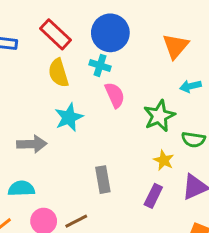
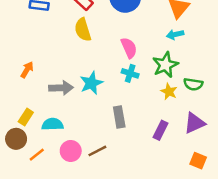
cyan cross: (100, 65) -> (130, 73), moved
cyan arrow: (190, 86) -> (175, 35), moved
cyan star: (69, 117) -> (91, 83), moved
yellow star: (164, 160) -> (169, 92), moved

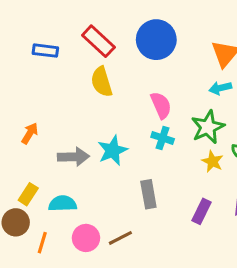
orange line: (37, 155) -> (42, 243), turned -35

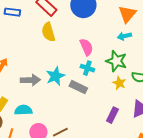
green star: (208, 127) -> (116, 61), turned -30
gray rectangle: (148, 194) -> (78, 87), moved, turned -54

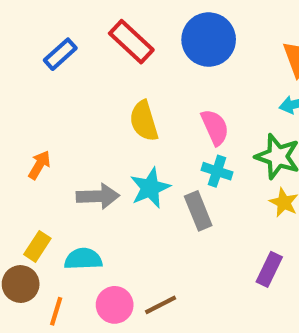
blue rectangle: (12, 12) -> (60, 54), turned -49
yellow semicircle: (48, 32) -> (144, 121), moved
gray rectangle: (78, 87) -> (198, 211), turned 42

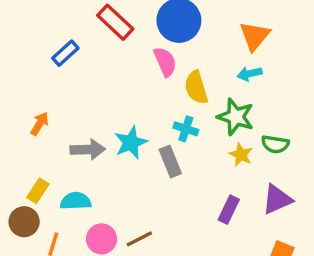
blue rectangle: (60, 54) -> (65, 53), moved
yellow semicircle: (144, 121) -> (196, 88), moved
pink semicircle: (215, 127) -> (165, 62), moved

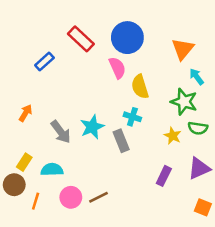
cyan arrow: (249, 74) -> (197, 77), moved, turned 66
green star: (236, 117) -> (184, 102), moved
gray arrow: (88, 149) -> (61, 132), turned 55

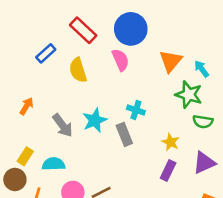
orange triangle: (183, 49) -> (171, 61), moved
yellow semicircle: (140, 87) -> (78, 70), moved
yellow star: (173, 136) -> (171, 142), moved

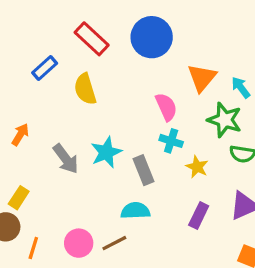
pink semicircle: (120, 60) -> (166, 107), moved
cyan cross: (136, 110) -> (171, 141), moved
yellow star: (171, 142) -> (197, 167), moved
cyan semicircle: (54, 164) -> (135, 211), moved

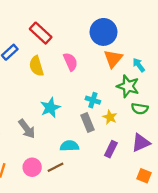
blue circle: (152, 37) -> (103, 32), moved
pink semicircle: (166, 107) -> (70, 62), moved
gray arrow: (66, 159) -> (27, 129), moved
gray rectangle: (144, 170) -> (88, 122), moved

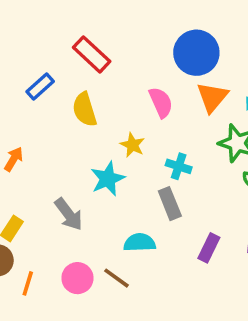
pink semicircle: (70, 62) -> (161, 102), moved
yellow star: (110, 117) -> (133, 145), moved
brown line: (56, 167) -> (117, 278), turned 63

